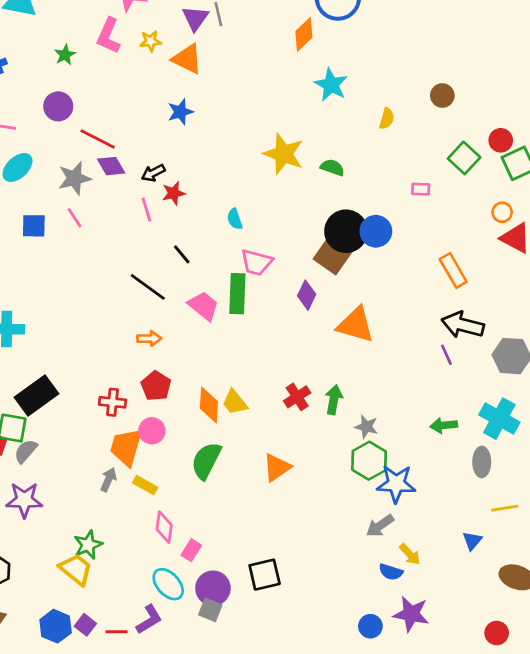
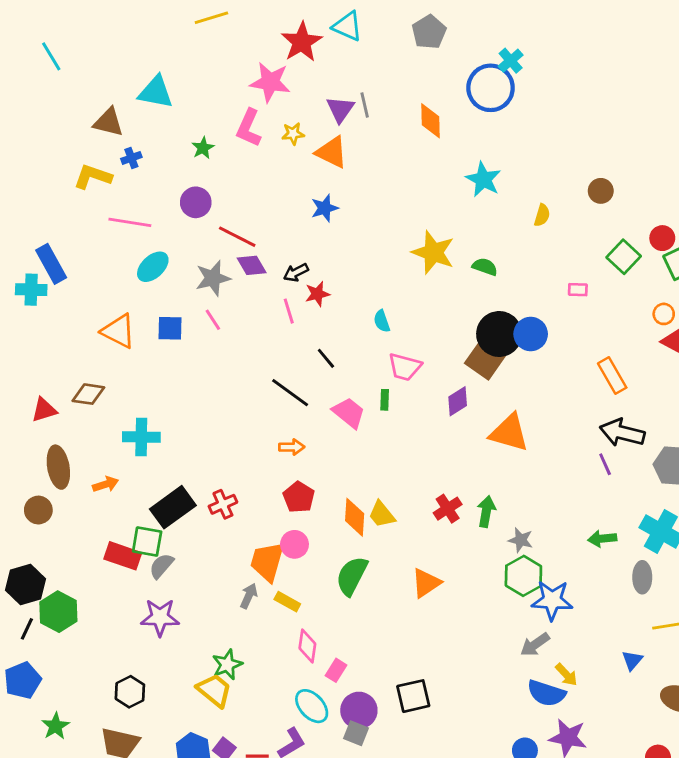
orange diamond: (304, 34) -> (430, 121), moved, turned -48
green rectangle: (237, 294) -> (385, 400), size x0.5
purple diamond: (307, 295) -> (458, 401), turned 32
red cross: (113, 402) -> (223, 504), moved, turned -30
blue semicircle: (391, 572) -> (546, 693), size x1.5

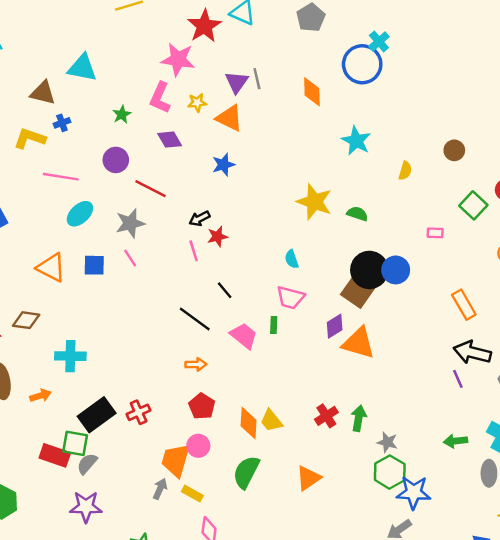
purple diamond: (252, 265) -> (170, 140), moved
cyan semicircle: (382, 321) -> (292, 259), moved
orange triangle: (509, 433) -> (359, 343), moved

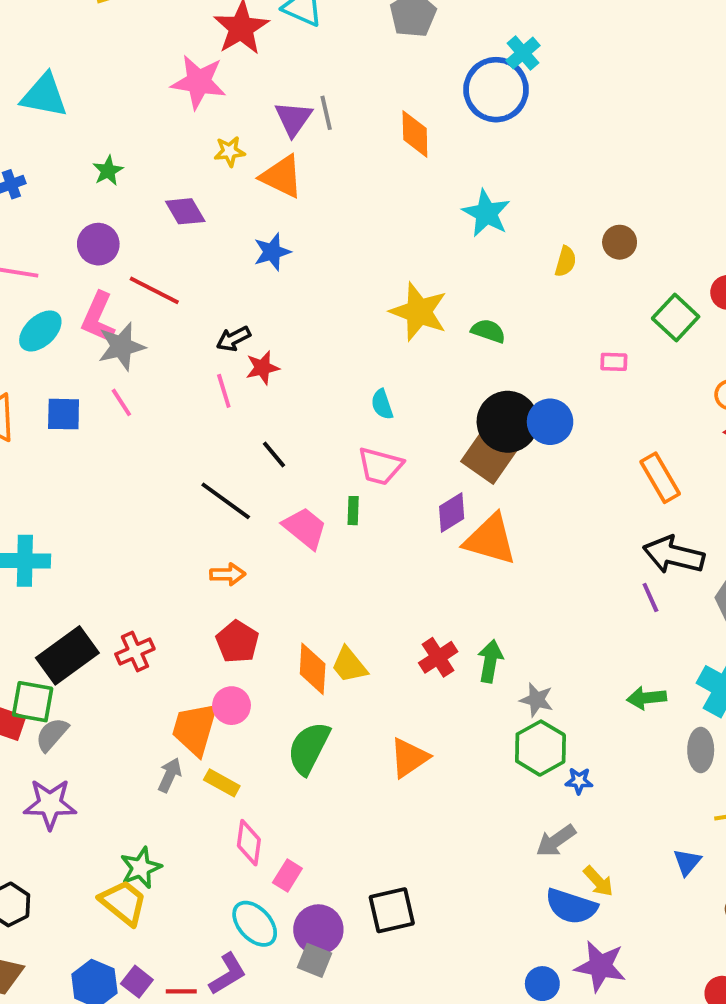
pink L-shape: (160, 98) -> (98, 317), moved
brown circle: (454, 150) -> (620, 242), moved
blue star: (414, 492) -> (579, 781), size x0.5

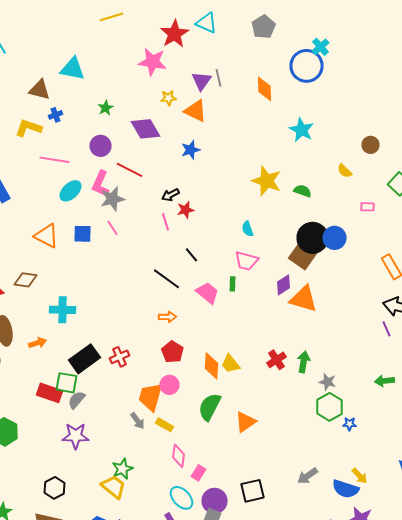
purple diamond: (185, 211) -> (146, 129), size x1.4
yellow semicircle: (566, 261) -> (344, 171), moved, turned 119
orange triangle: (409, 758) -> (246, 422), moved
gray arrow: (170, 775) -> (138, 421), turned 120
gray arrow: (556, 841) -> (308, 476), moved

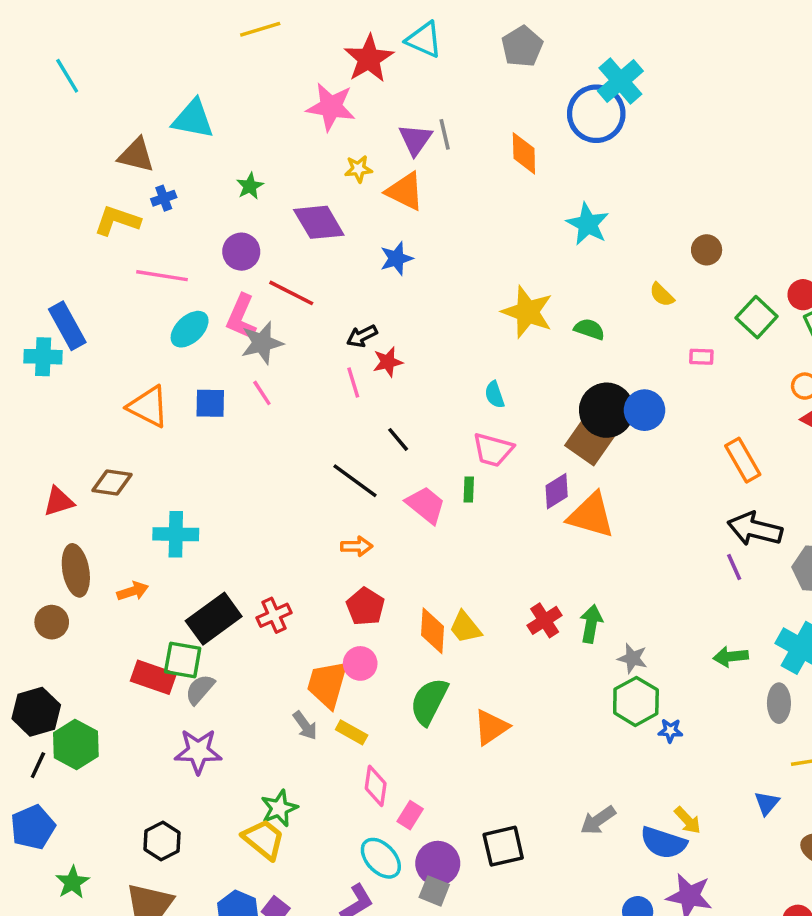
cyan cross: (320, 47) -> (620, 81), size x1.5

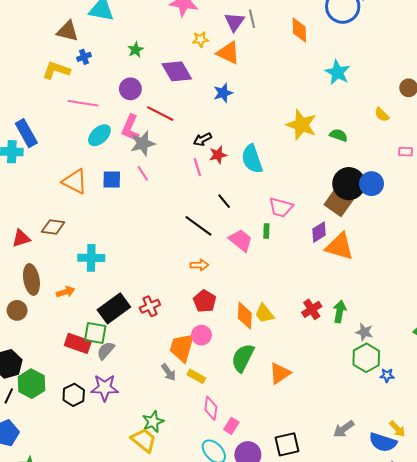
cyan semicircle: (495, 395) -> (252, 159), moved, size x1.8
black hexagon: (162, 841) -> (74, 395), moved

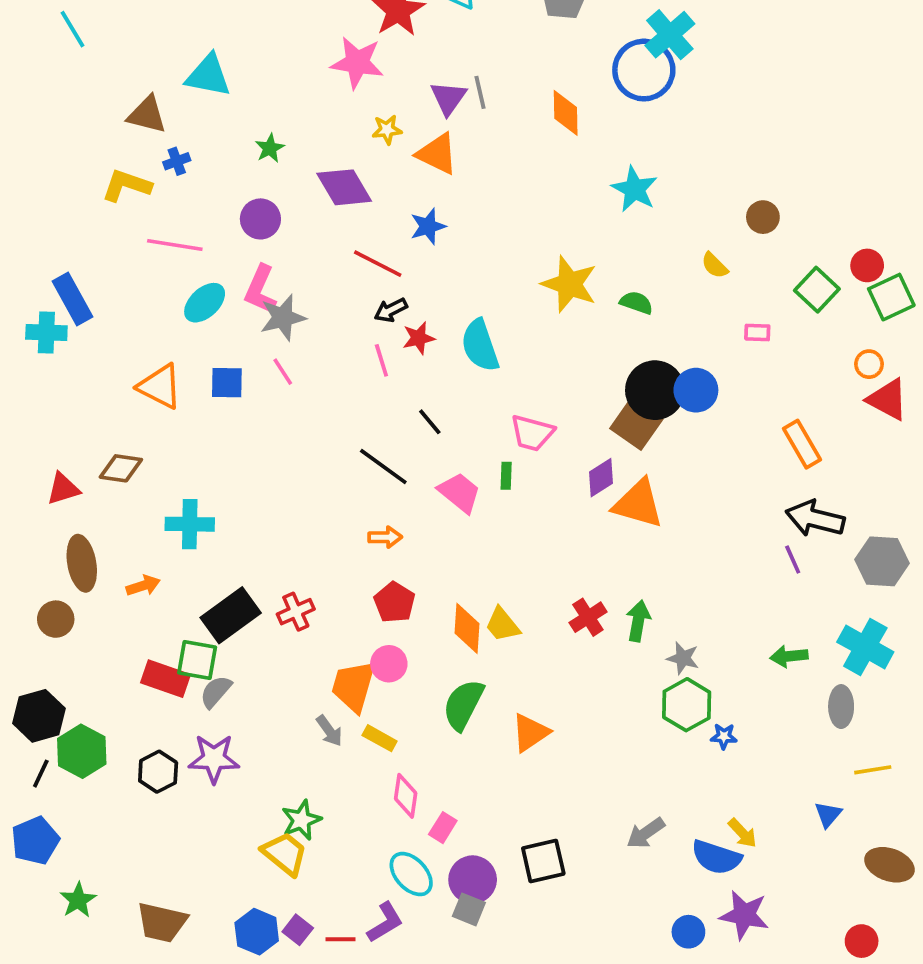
red line: (160, 114) -> (378, 264), moved

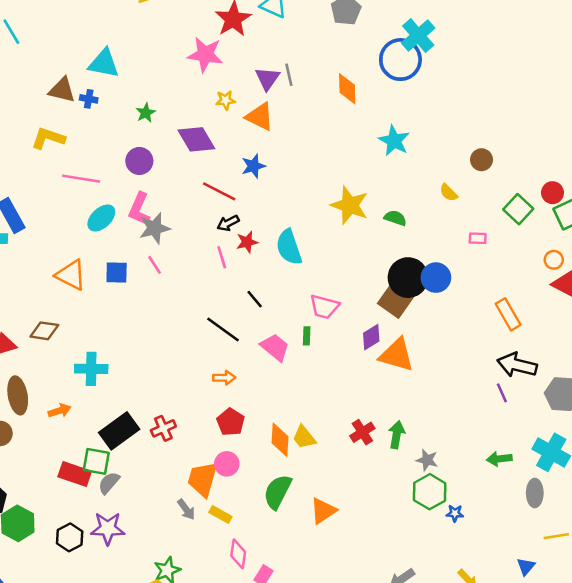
blue cross: (177, 161) -> (89, 99), moved, turned 30

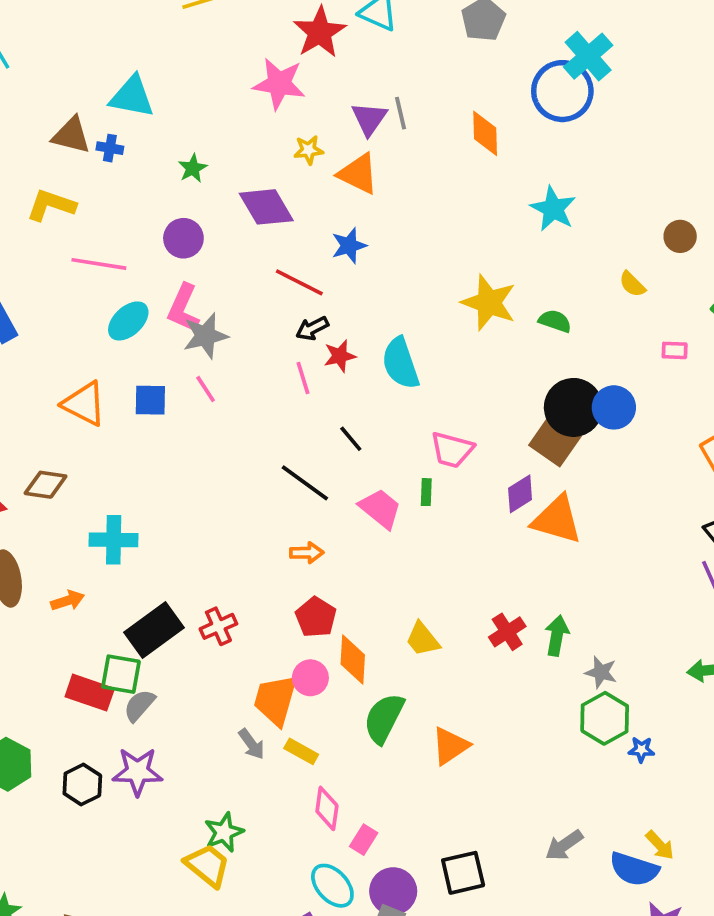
orange diamond: (280, 440) -> (353, 659), moved

